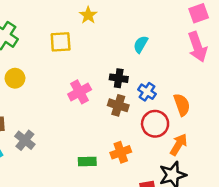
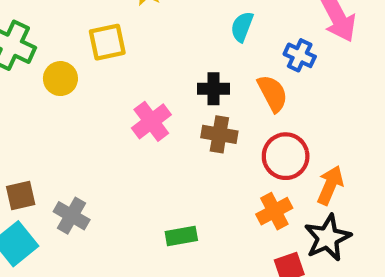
yellow circle: (15, 78) -> (60, 79), moved
blue cross: (147, 92) -> (300, 55), moved
orange semicircle: (182, 105) -> (273, 93), moved
orange cross: (121, 152) -> (274, 211), moved

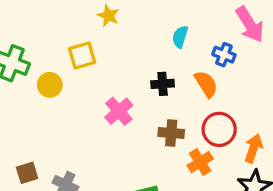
brown cross: (219, 134) -> (171, 133), moved
orange cross: (274, 211) -> (200, 162), moved

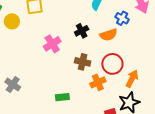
black cross: (163, 84) -> (82, 31), turned -32
orange semicircle: (206, 84) -> (108, 35), turned 96

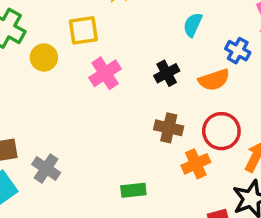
pink cross: (52, 44) -> (105, 73), moved

